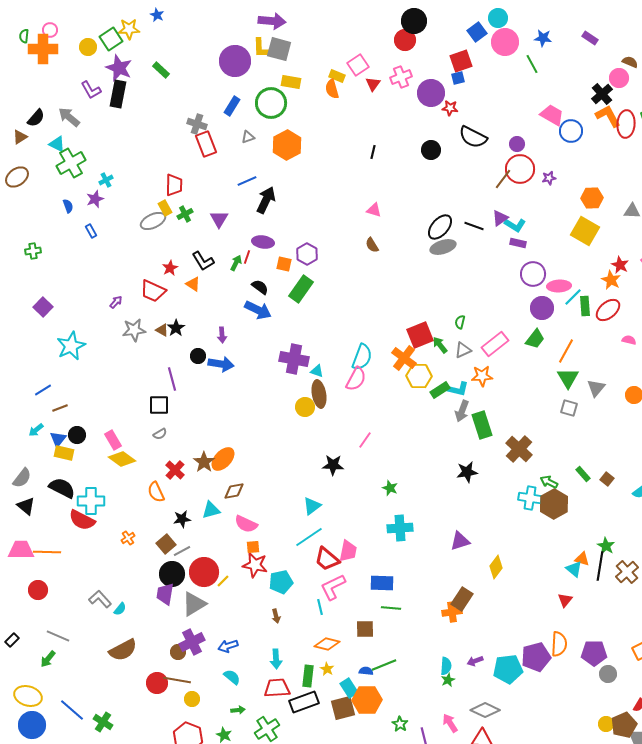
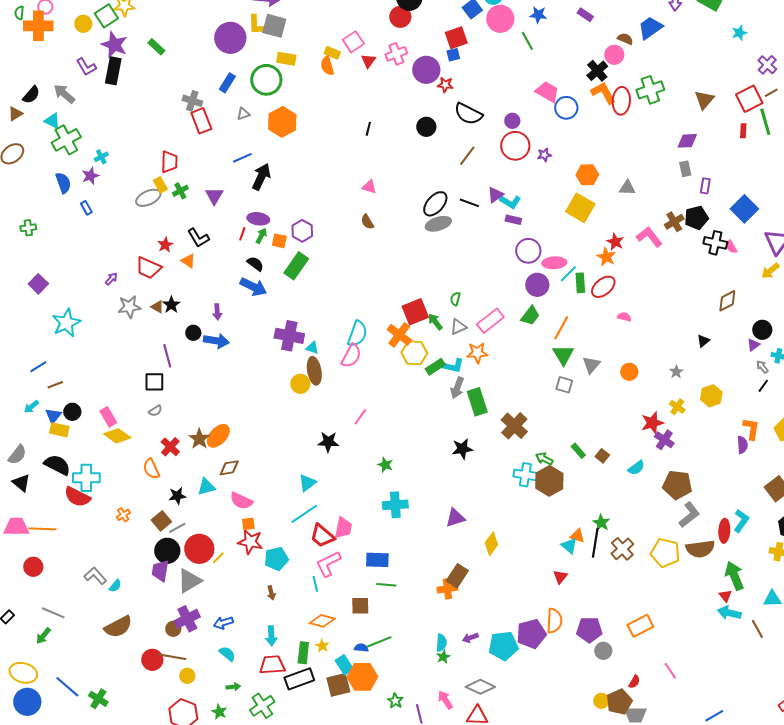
brown line: (503, 179) -> (467, 156), moved
blue semicircle: (68, 206) -> (63, 183), size x1.5
green arrow: (236, 263) -> (261, 236), moved

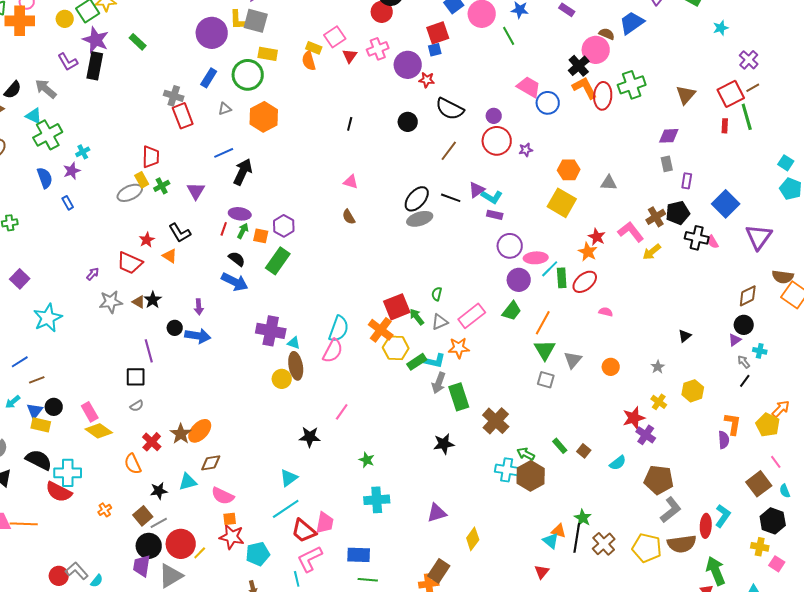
pink circle: (614, 55) -> (596, 50), size x1.4
yellow arrow: (770, 271) -> (652, 252), moved
brown diamond: (727, 301) -> (748, 296), moved
red circle: (33, 567) -> (59, 576), moved

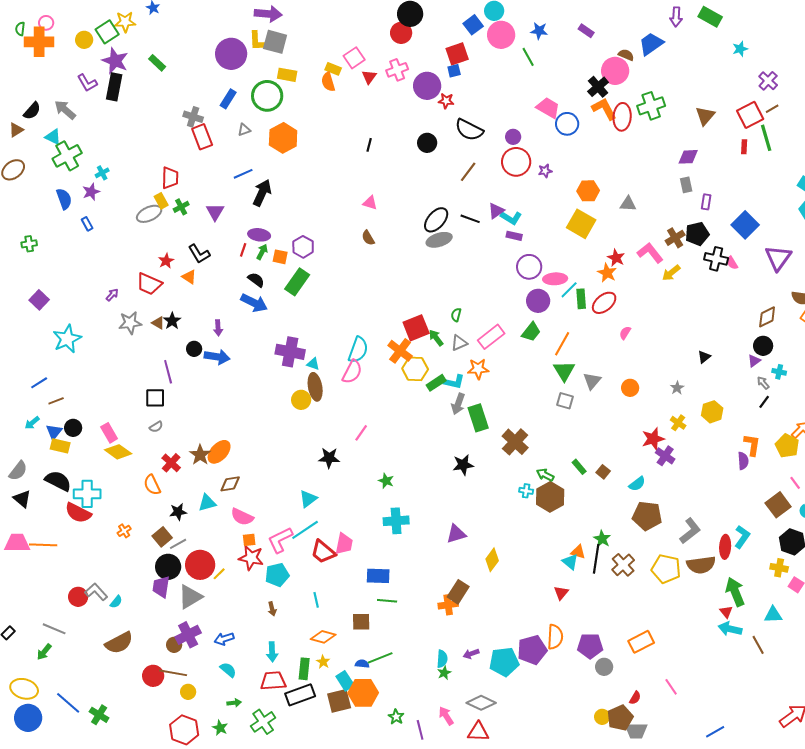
pink semicircle: (606, 312) -> (625, 333), turned -72
cyan cross: (507, 470) -> (526, 491), size x0.6
brown pentagon: (659, 480) -> (647, 516), moved
pink L-shape: (310, 559) -> (280, 540), moved

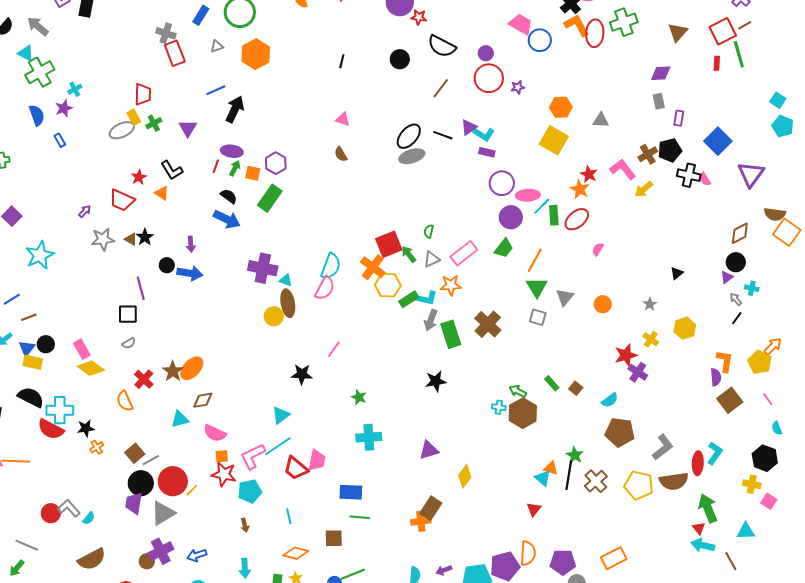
brown cross: (515, 442) -> (488, 324), moved
brown square: (778, 505) -> (730, 400), moved
black star: (178, 512) -> (86, 428), moved

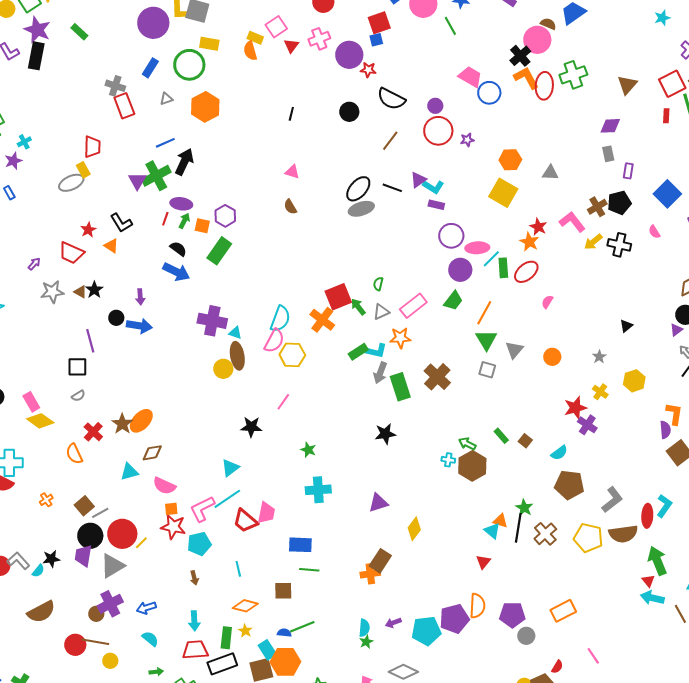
green cross: (154, 123) -> (156, 176), moved, size x1.8
black cross: (689, 175) -> (619, 245), moved
yellow hexagon: (388, 285) -> (292, 355), moved
black star: (86, 428) -> (51, 559), moved

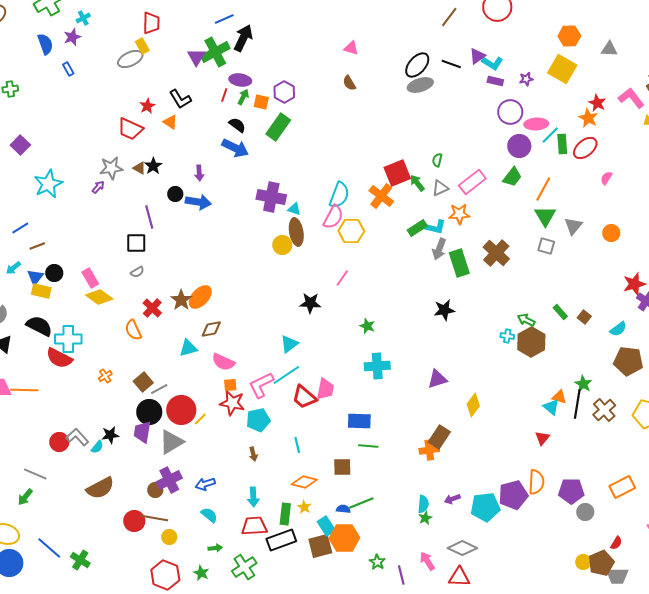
purple star: (467, 140) -> (526, 79), moved
purple arrow: (34, 264) -> (98, 187), moved

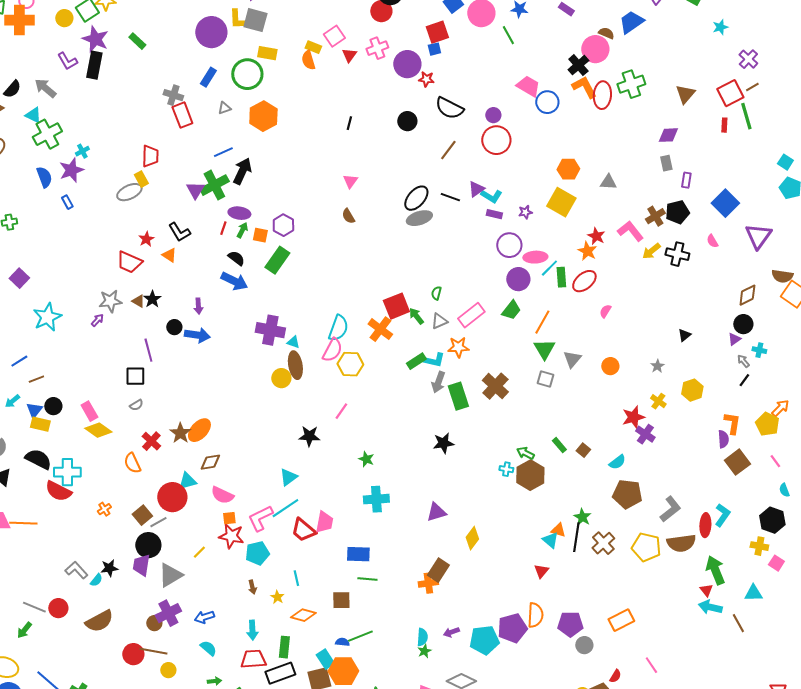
purple star: (72, 37) -> (71, 170), size x1.4
pink triangle: (351, 48) -> (350, 181), turned 49
red circle: (181, 410) -> (172, 497), moved
red circle: (59, 442) -> (58, 608), moved
yellow star: (304, 507) -> (277, 597), moved

